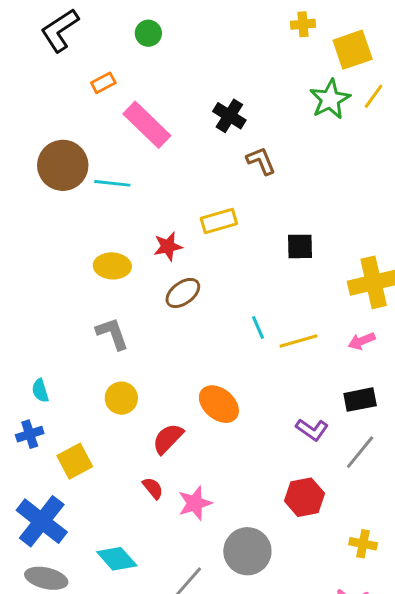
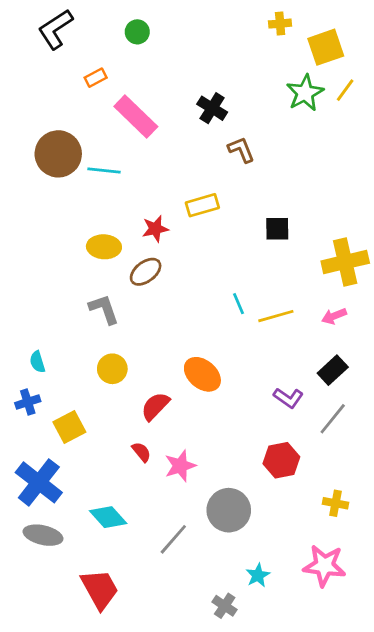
brown ellipse: (183, 293) -> (146, 272), moved
black rectangle: (360, 400) -> (333, 370), turned -32

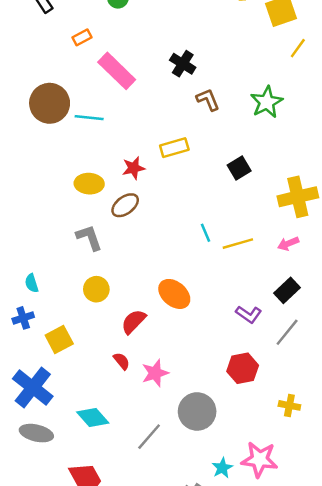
green star: (305, 93) -> (267, 102), moved
black square: (277, 229) -> (239, 168), turned -30
pink star: (324, 566) -> (259, 459), moved

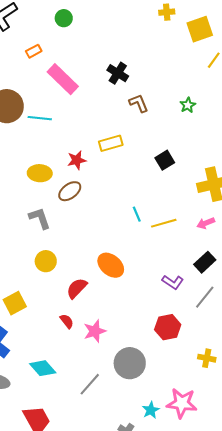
green star: (267, 102) -> (188, 105), size x0.6

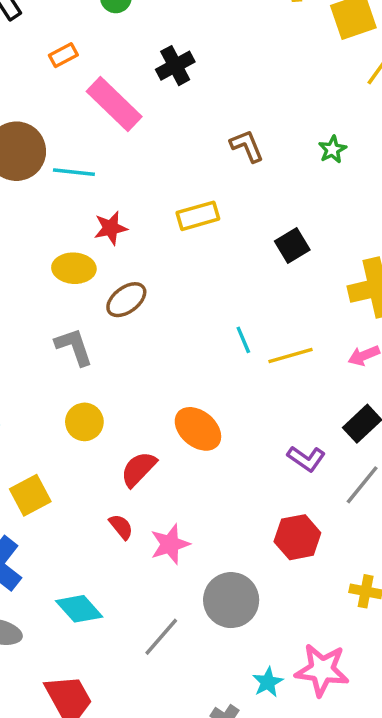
black cross: (118, 73) -> (175, 66), moved, turned 30
red star: (77, 160) -> (111, 228), moved

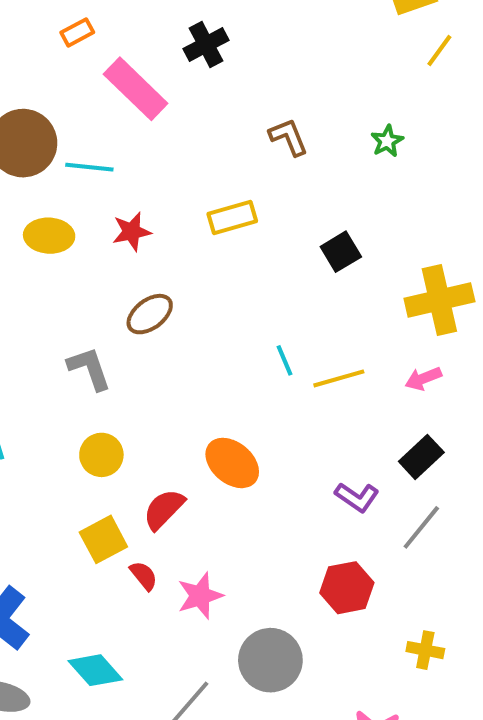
yellow ellipse: (74, 268) -> (49, 236), moved
yellow square: (30, 495) -> (103, 539), moved

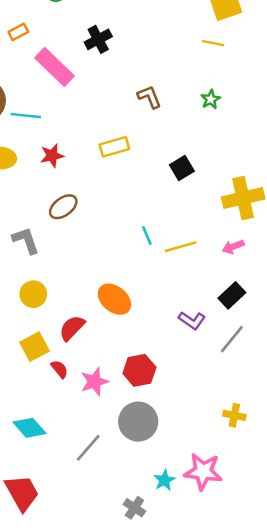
yellow line: (439, 51) -> (213, 43), moved, turned 65
red hexagon: (347, 588) -> (139, 370), moved

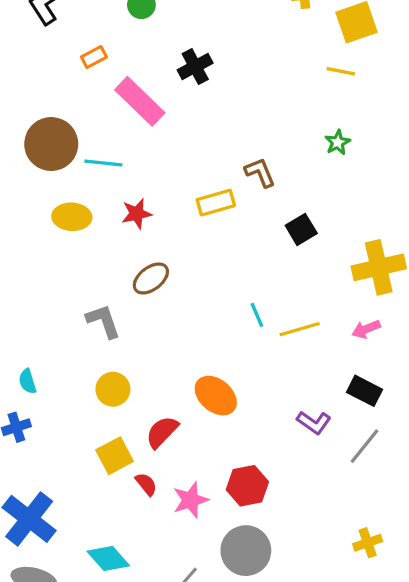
brown L-shape: (149, 97) -> (260, 172), moved
black rectangle: (232, 295) -> (364, 391), turned 70
yellow cross: (234, 415) -> (368, 543), turned -30

